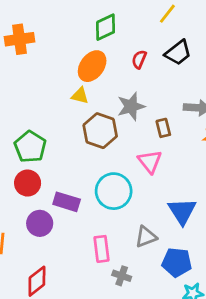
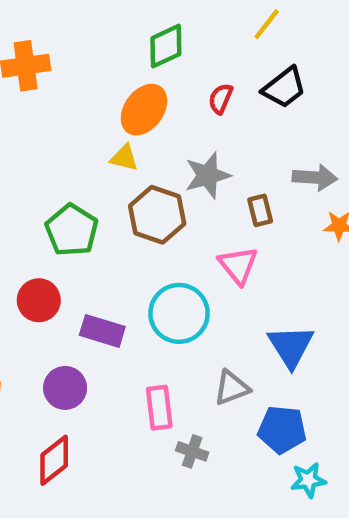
green pentagon: (30, 147) -> (72, 230), moved
purple circle: (40, 223) -> (65, 388), moved

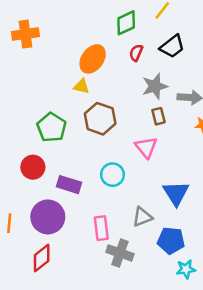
green diamond: (166, 46) -> (126, 23), moved
gray star: (208, 175) -> (155, 86), moved
cyan circle: (179, 313) -> (112, 175), size x0.7
purple circle: (65, 388) -> (48, 217), size x1.4
gray cross: (192, 451) -> (120, 253), size x1.5

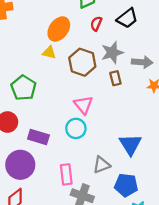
brown hexagon: (100, 119) -> (82, 62), moved
pink triangle: (146, 147) -> (83, 105), moved

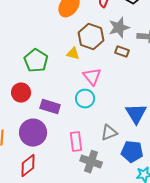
yellow triangle: (49, 53) -> (73, 54), moved
brown rectangle: (115, 78) -> (122, 52), turned -56

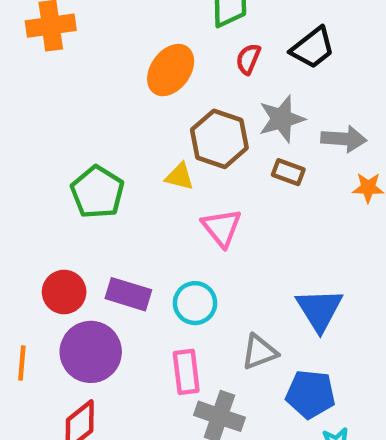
red circle: (21, 93) -> (64, 292), moved
cyan circle: (85, 99) -> (195, 303), moved

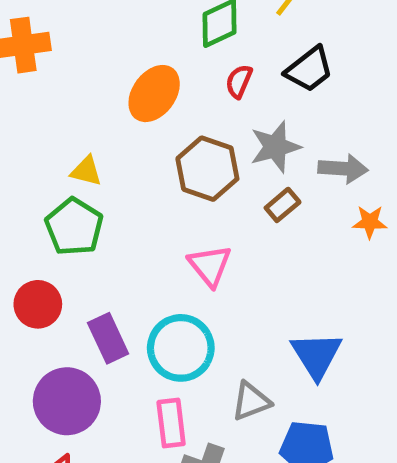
brown rectangle: (288, 172) -> (283, 205), turned -60
yellow triangle: (179, 177) -> (86, 171), moved
red circle: (64, 292) -> (38, 304), moved
purple rectangle: (128, 294) -> (108, 338), turned 48
cyan circle: (195, 303) -> (181, 348), size x1.4

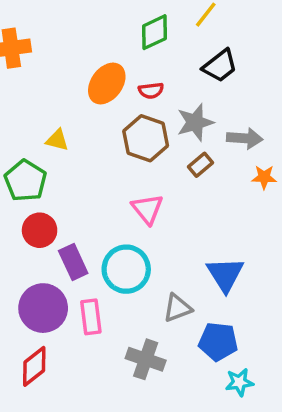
red semicircle: (239, 81) -> (151, 91), moved, turned -120
green pentagon: (74, 227) -> (25, 181), moved
red circle: (38, 304) -> (40, 230), moved
pink rectangle: (171, 423) -> (91, 317), moved

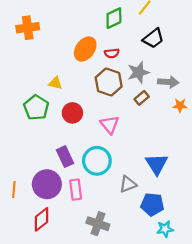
red circle: (40, 230) -> (72, 113), moved
gray cross: (146, 359) -> (98, 224), moved

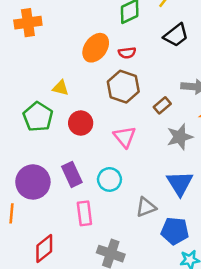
gray star: (138, 72) -> (180, 137), moved
cyan circle: (97, 161) -> (109, 179), size x0.7
purple circle: (47, 184) -> (33, 182), moved

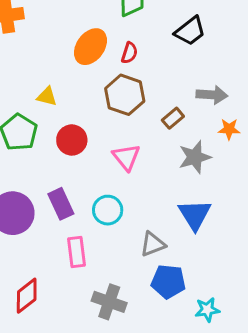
red semicircle: (127, 53) -> (129, 53), turned -66
blue pentagon: (175, 231) -> (168, 282), moved

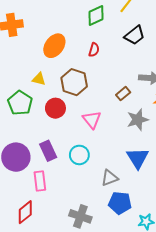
orange ellipse: (90, 47) -> (54, 46), moved
brown hexagon: (125, 95) -> (74, 82), moved
pink rectangle: (76, 252) -> (40, 181), moved

